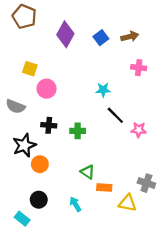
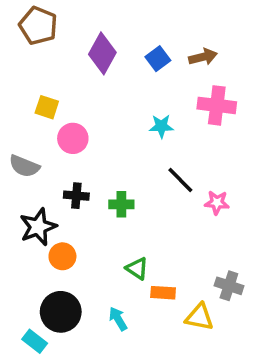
pink cross: (139, 68) -> (217, 105), size x1.5
cyan star: (103, 90) -> (161, 126), moved
black circle: (39, 200) -> (61, 312), size x1.5

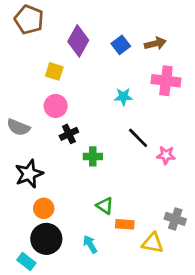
yellow square: (47, 107) -> (54, 71), moved
black cross: (76, 196) -> (69, 134), moved, turned -30
orange circle: (62, 256) -> (44, 208), moved

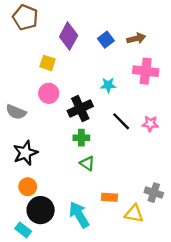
black cross: (69, 134) -> (80, 108), moved, size x1.5
pink star: (166, 155) -> (150, 124), moved
green triangle: (105, 206) -> (87, 163), moved
orange circle: (44, 208) -> (28, 187), moved
cyan arrow: (90, 244) -> (79, 215), size x1.6

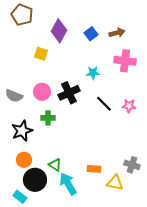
pink circle: (49, 93) -> (42, 92), moved
green cross: (81, 138) -> (48, 118), moved
green triangle: (87, 163) -> (55, 165), moved

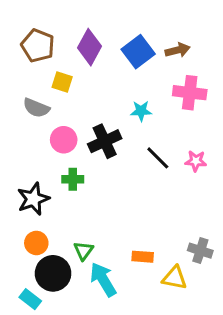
brown pentagon: (22, 15) -> (38, 46), moved
blue square: (91, 34) -> (138, 52), size x1.5
gray semicircle: (14, 96) -> (36, 108), moved
green triangle: (55, 165) -> (83, 251), turned 32

